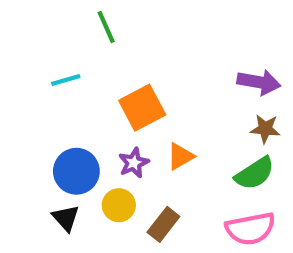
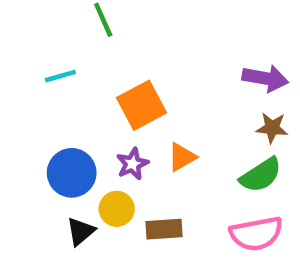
black triangle: (66, 218) -> (81, 231), moved, turned 32
brown rectangle: (163, 224) -> (164, 229), turned 48

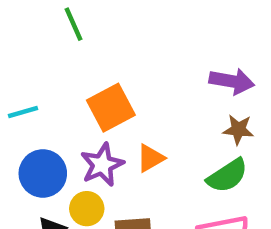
cyan line: (60, 76) -> (23, 112), moved
purple star: (132, 164) -> (102, 165), size x1.4

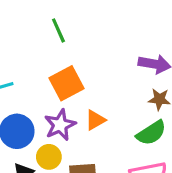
green line: (74, 24) -> (58, 30), moved

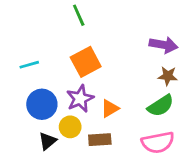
orange triangle: (95, 120) -> (110, 108), moved

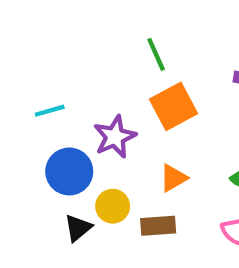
green line: (79, 15) -> (156, 54), moved
orange square: (86, 62) -> (173, 106), moved
purple star: (80, 99) -> (115, 137), moved

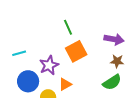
orange triangle: (173, 178) -> (65, 84), moved

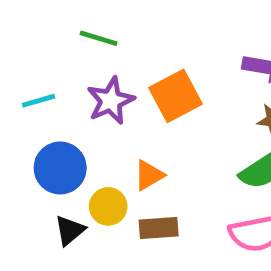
green line: (68, 27) -> (99, 38), moved, turned -49
purple star: (49, 65) -> (111, 101), moved

